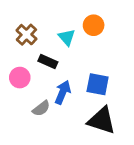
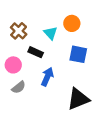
blue square: (98, 84) -> (78, 54), moved
gray semicircle: (41, 108) -> (19, 87), moved
black triangle: (102, 120) -> (78, 99), turned -40

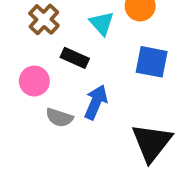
gray semicircle: (19, 87) -> (59, 118), moved, turned 56
black triangle: (78, 99) -> (152, 143), turned -30

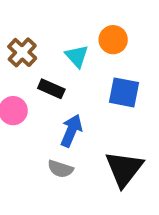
gray semicircle: (59, 118) -> (60, 169), moved

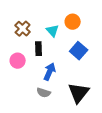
black rectangle: (51, 89) -> (39, 49), turned 64
blue square: (124, 92) -> (79, 51), turned 30

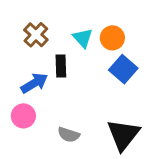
orange circle: (73, 22) -> (112, 38), moved
pink circle: (18, 61) -> (23, 116), moved
blue arrow: (50, 72) -> (34, 83), moved, turned 36

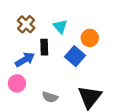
orange circle: (112, 38) -> (90, 38), moved
blue square: (123, 69) -> (75, 56), moved

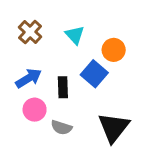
black rectangle: (44, 47) -> (63, 87), moved
pink circle: (17, 83) -> (35, 110), moved

